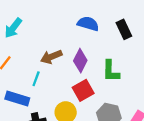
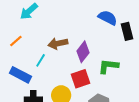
blue semicircle: (88, 24) -> (108, 18), moved
green L-shape: (111, 71) -> (108, 66), turned 85

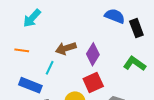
orange line: (16, 41) -> (22, 50), turned 56
green L-shape: (108, 66) -> (135, 64), moved, turned 35

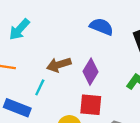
blue semicircle: (115, 16) -> (101, 27), moved
red square: (93, 82) -> (91, 105), turned 30

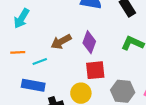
cyan line: (40, 87) -> (40, 61), moved, turned 56

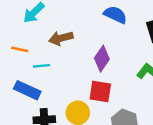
brown arrow: (61, 42) -> (61, 38), moved

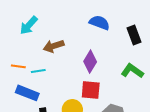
orange line: (20, 49) -> (18, 66), moved

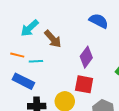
cyan arrow: (29, 25) -> (30, 28), moved
brown arrow: (54, 46) -> (53, 39), turned -120

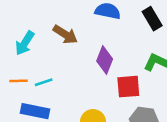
brown arrow: (53, 39) -> (65, 34), moved
red square: (84, 84) -> (128, 87), moved

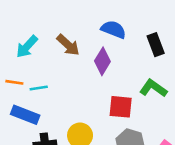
purple diamond: (105, 60) -> (102, 61), moved

